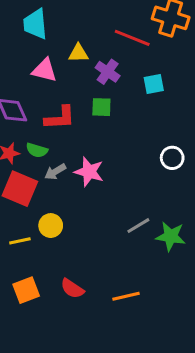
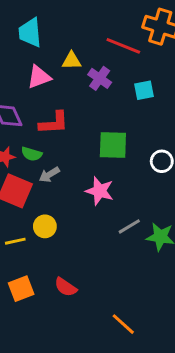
pink triangle: (45, 70) -> (39, 77), turned -35
green square: (101, 107) -> (113, 145), moved, size x1.5
pink star: (89, 172) -> (100, 191), moved
orange line: (126, 296) -> (123, 324), moved, turned 55

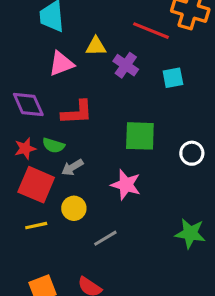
yellow circle: (45, 226) -> (74, 208), moved
gray line: (129, 226) -> (105, 238), moved
yellow line: (15, 241) -> (36, 226), moved

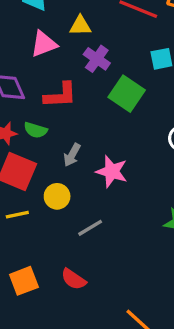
purple cross: (126, 65) -> (97, 59), moved
green square: (140, 136) -> (127, 94), moved, turned 32
gray arrow: (72, 167) -> (72, 155), moved, turned -30

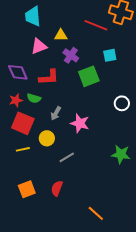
green square: (127, 94) -> (89, 76), turned 35
red semicircle: (74, 279) -> (57, 188), turned 77

